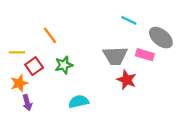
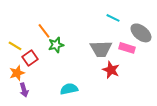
yellow line: (17, 52) -> (15, 46), turned 32
green star: (64, 65) -> (56, 45), moved

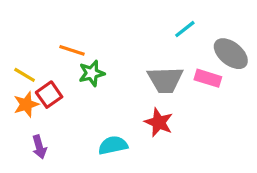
cyan line: (113, 18) -> (185, 29), turned -64
orange line: (44, 31) -> (72, 50), turned -35
red star: (111, 70) -> (159, 122), moved
orange star: (17, 73) -> (26, 104), moved

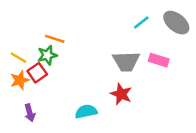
gray ellipse: (231, 54) -> (176, 23), moved
green star: (92, 73) -> (47, 55), moved

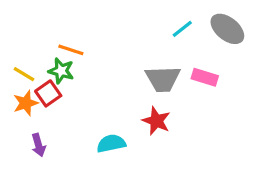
green star: (47, 55) -> (61, 71), turned 30

